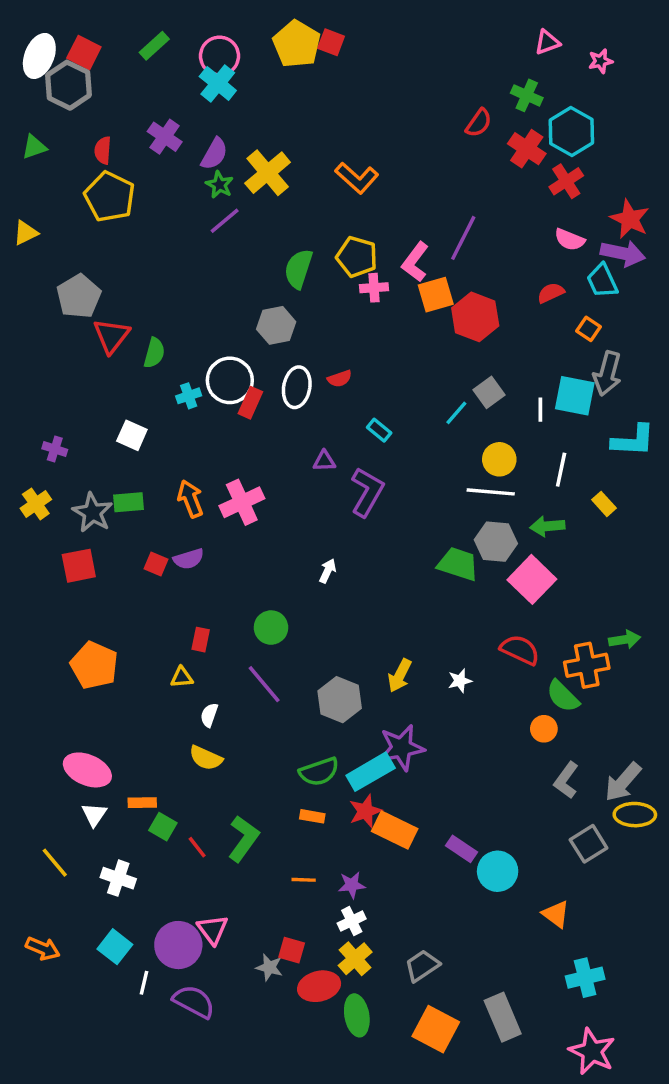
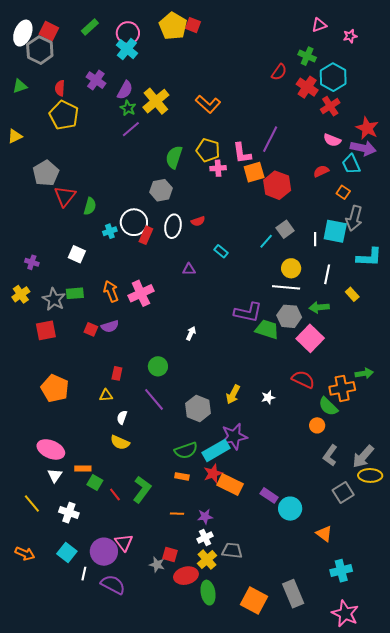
pink L-shape: (415, 262) -> (242, 153), turned -45
purple L-shape: (367, 492) -> (248, 312), moved, turned 72
gray trapezoid: (422, 966) -> (232, 551), moved, turned 40

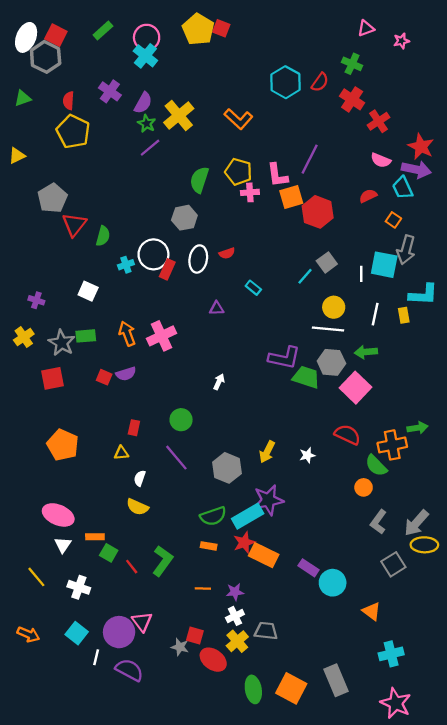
cyan hexagon: (333, 77) -> (285, 82), moved
yellow rectangle: (352, 294) -> (404, 315), moved, turned 32
red ellipse: (186, 576) -> (213, 660), turned 50
green ellipse: (208, 593) -> (253, 689), moved

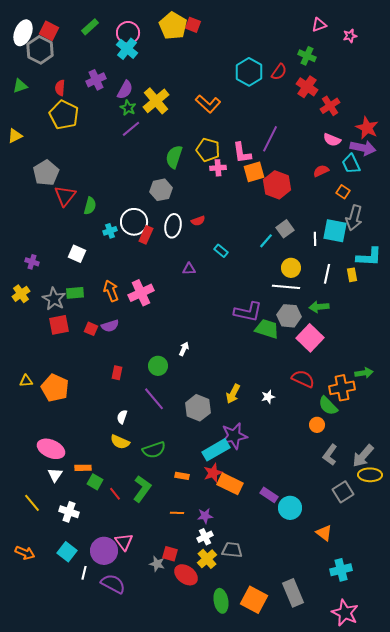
purple cross: (110, 91) -> (96, 80), turned 30
red square: (52, 378) -> (59, 325), moved
white arrow: (219, 382) -> (184, 349), moved
yellow triangle: (121, 453) -> (26, 381), moved
green semicircle: (213, 516) -> (154, 450), moved

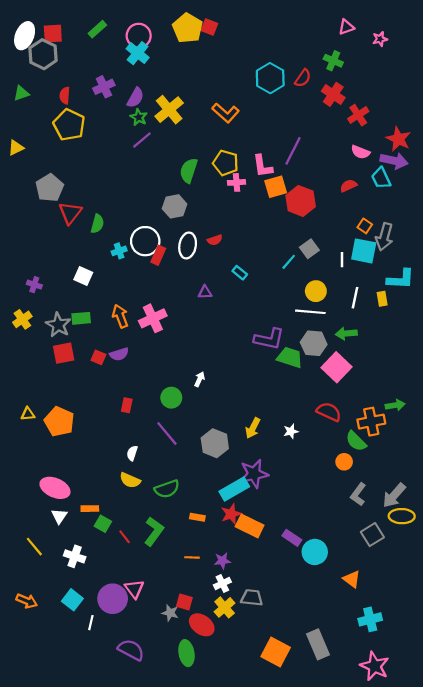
red square: (49, 31) -> (53, 34), turned -30
orange square: (343, 192) -> (365, 226), moved
purple semicircle: (113, 584) -> (131, 650), moved
green ellipse: (221, 601) -> (187, 653), moved

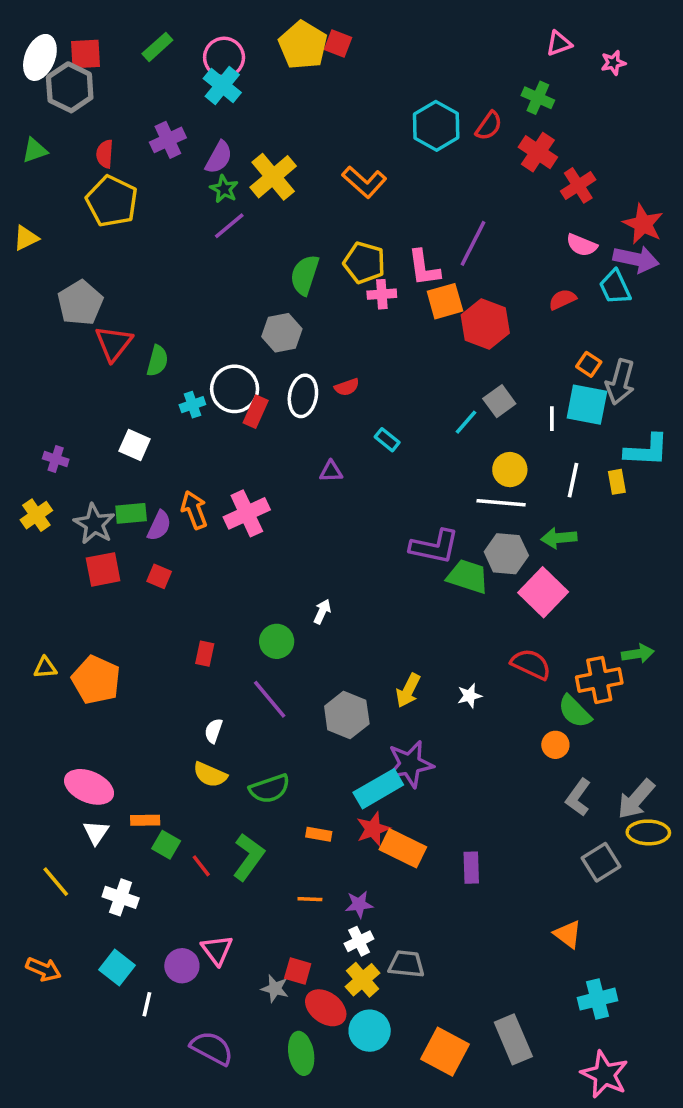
purple semicircle: (119, 354) -> (159, 526), moved, turned -48
purple rectangle: (292, 538) -> (471, 868), turned 54
cyan circle: (315, 552) -> (370, 1031), moved
purple circle: (113, 599) -> (182, 966), size x0.7

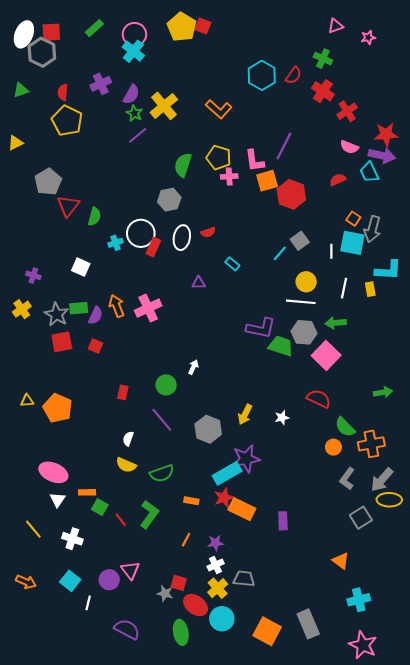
red star: (643, 224) -> (386, 134), turned -30
orange cross: (599, 680) -> (371, 444), moved
orange line: (310, 899) -> (186, 540), turned -64

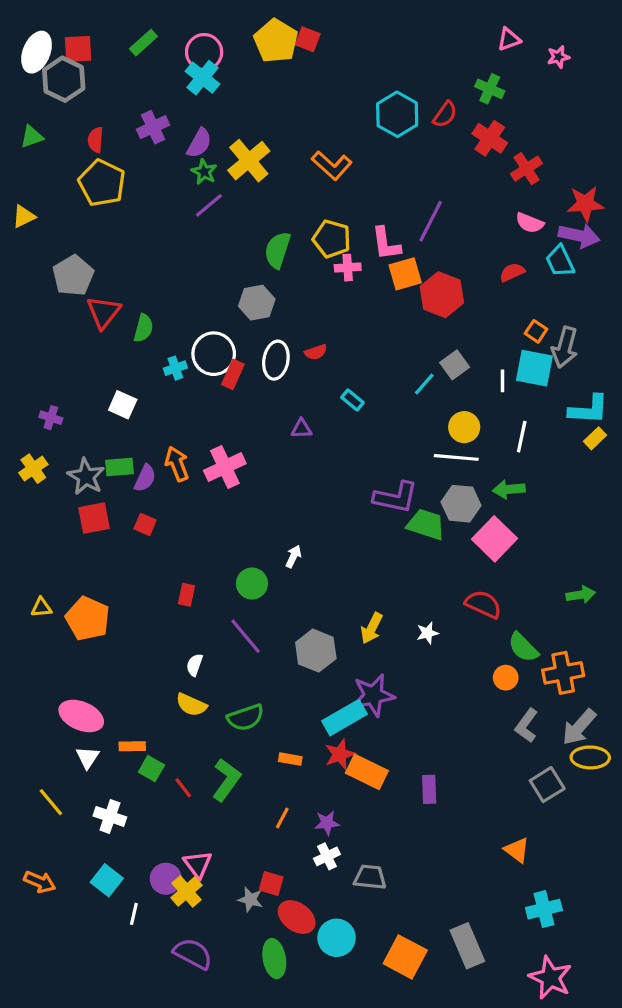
yellow rectangle: (370, 289) -> (595, 438), moved, turned 56
yellow cross: (218, 588) -> (187, 891), moved

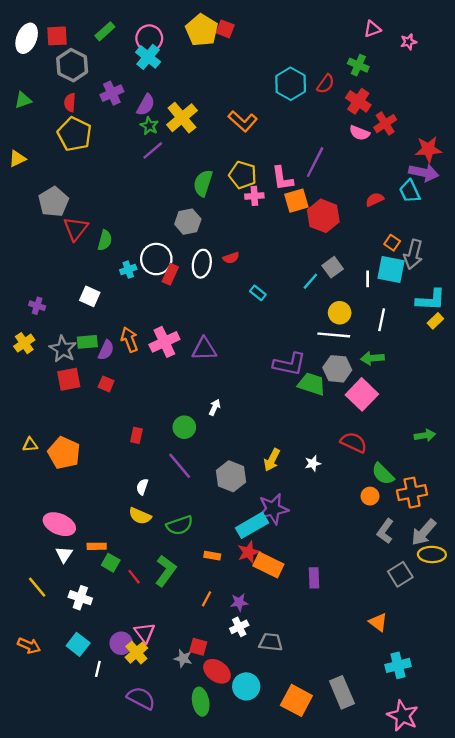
gray hexagon: (64, 79) -> (72, 65), moved
pink semicircle: (530, 223) -> (359, 133), moved
purple triangle: (301, 429) -> (204, 349), moved, size x1.6

